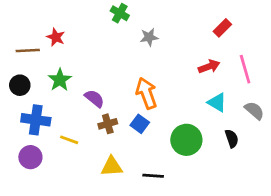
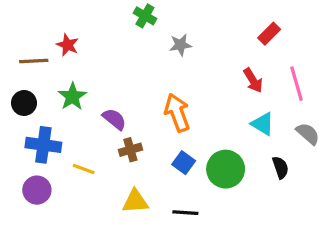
red arrow: (209, 67) -> (253, 80), turned 78
blue square: (140, 124) -> (184, 163), moved

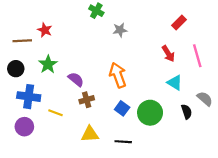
gray semicircle: (308, 134) -> (205, 99), moved

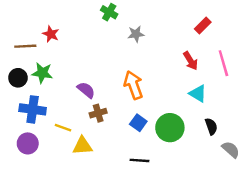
green star: (48, 64) -> (42, 73), moved, turned -30
gray semicircle: (205, 99) -> (231, 150), moved
yellow triangle: (90, 134) -> (82, 146), moved

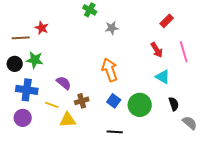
purple semicircle: (86, 90) -> (64, 83), moved
brown cross: (98, 113) -> (82, 101), moved

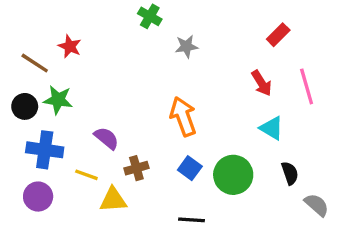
brown line: (21, 38) -> (35, 63), turned 36

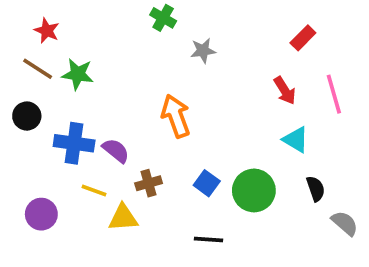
red star: (70, 46) -> (47, 31), moved
green star: (58, 100) -> (78, 74), moved
orange arrow: (183, 116) -> (176, 116), moved
blue cross: (45, 150) -> (74, 143), moved

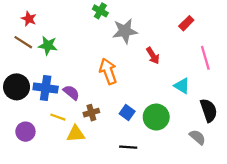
gray star: (203, 51) -> (125, 31), size x1.6
red arrow: (285, 91) -> (153, 56), moved
black circle: (27, 116) -> (17, 87), moved, size x1.5
black semicircle: (316, 189) -> (209, 110), moved, size x1.5
gray semicircle: (345, 223) -> (197, 137), moved

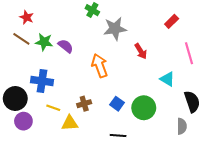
black circle: (17, 87) -> (15, 98), moved
purple semicircle: (71, 92) -> (66, 46), moved
gray semicircle: (197, 137) -> (182, 126), turned 49

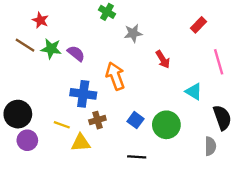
red star: (27, 17) -> (40, 20), moved
gray star: (115, 29) -> (133, 33), size x0.7
blue cross: (42, 81) -> (83, 94), moved

